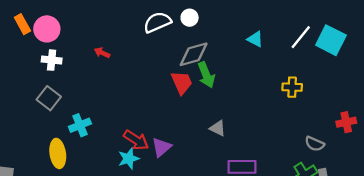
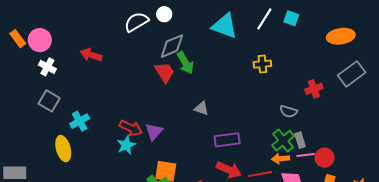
cyan triangle: (255, 39) -> (225, 26), size x1.8
cyan square: (331, 40) -> (291, 18), size x0.6
red arrow: (102, 53) -> (91, 55), size x1.5
white cross: (52, 60) -> (47, 67), turned 30

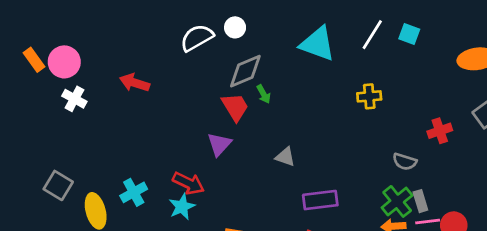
green arrow: (185, 63) -> (264, 94), size x0.6
gray square: (49, 101) -> (58, 185), moved
cyan cross: (80, 121) -> (134, 192), moved
purple triangle: (154, 131) -> (219, 144), moved

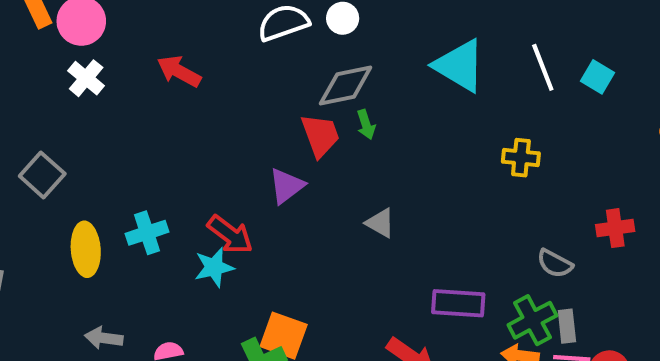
white line: (372, 35) -> (543, 67), turned -64
gray square: (58, 185) -> (42, 175), moved
purple rectangle: (320, 200) -> (458, 303), moved

